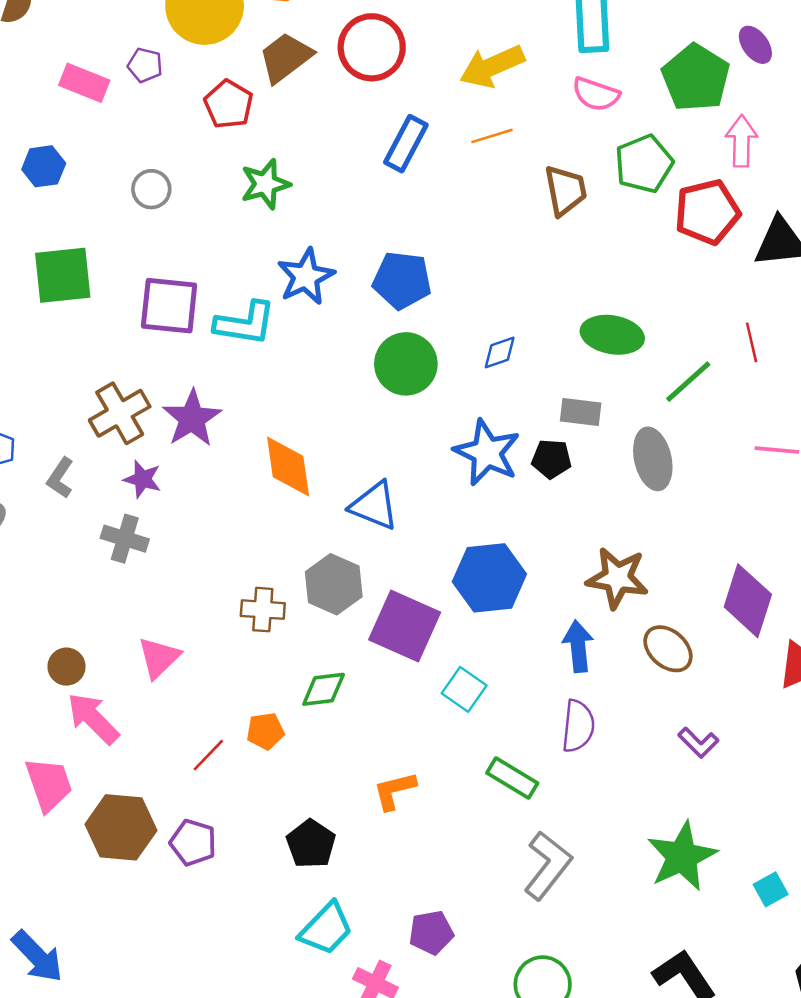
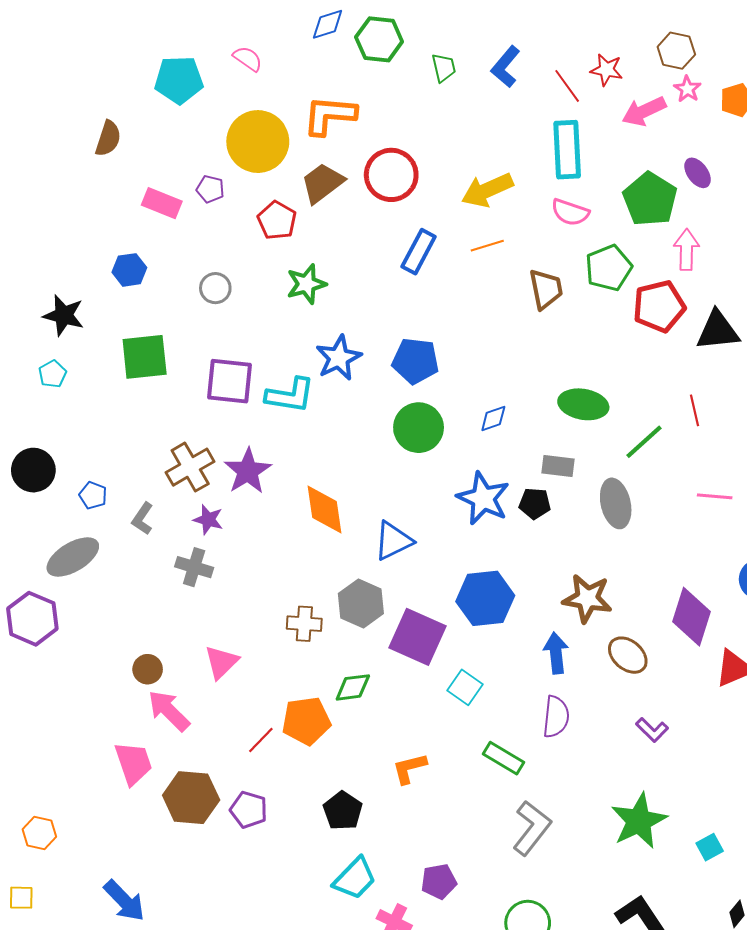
blue triangle: (374, 506) -> (393, 541), turned -48
orange pentagon: (265, 731) -> (306, 721), size x1.6

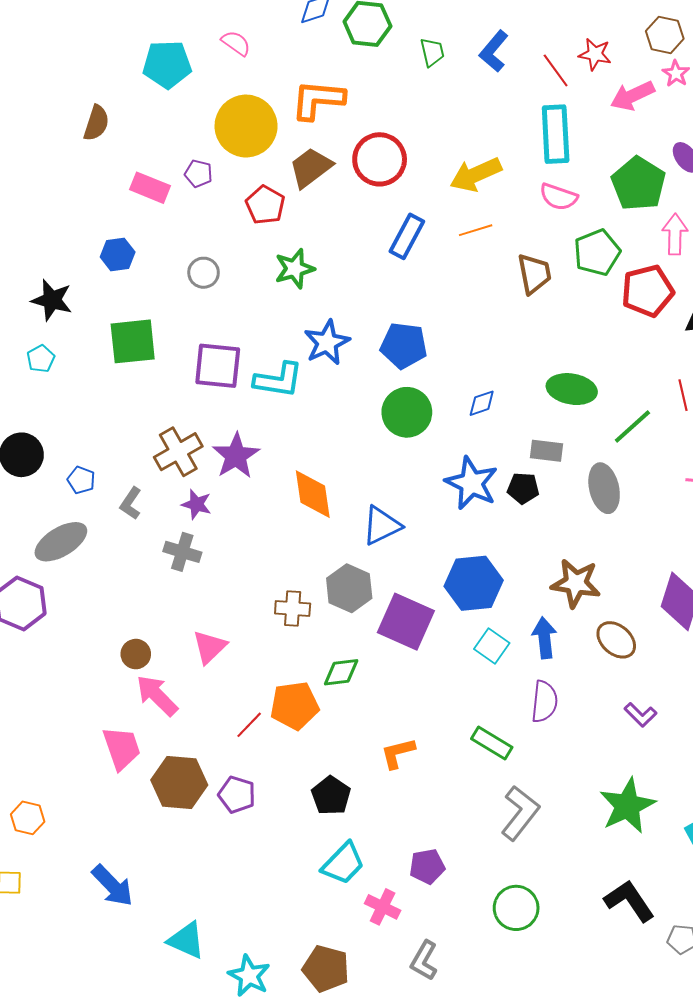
cyan square: (465, 687) -> (492, 646), moved

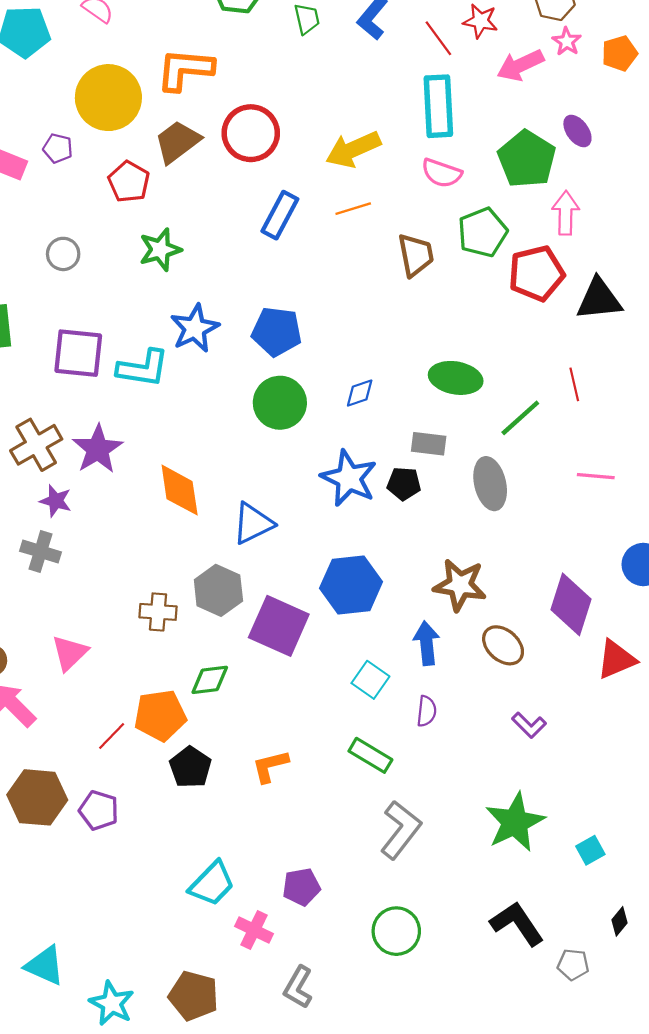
cyan square: (492, 646) -> (370, 680), moved
purple semicircle: (544, 702) -> (427, 711), size x0.7
black pentagon: (331, 796) -> (190, 767), moved

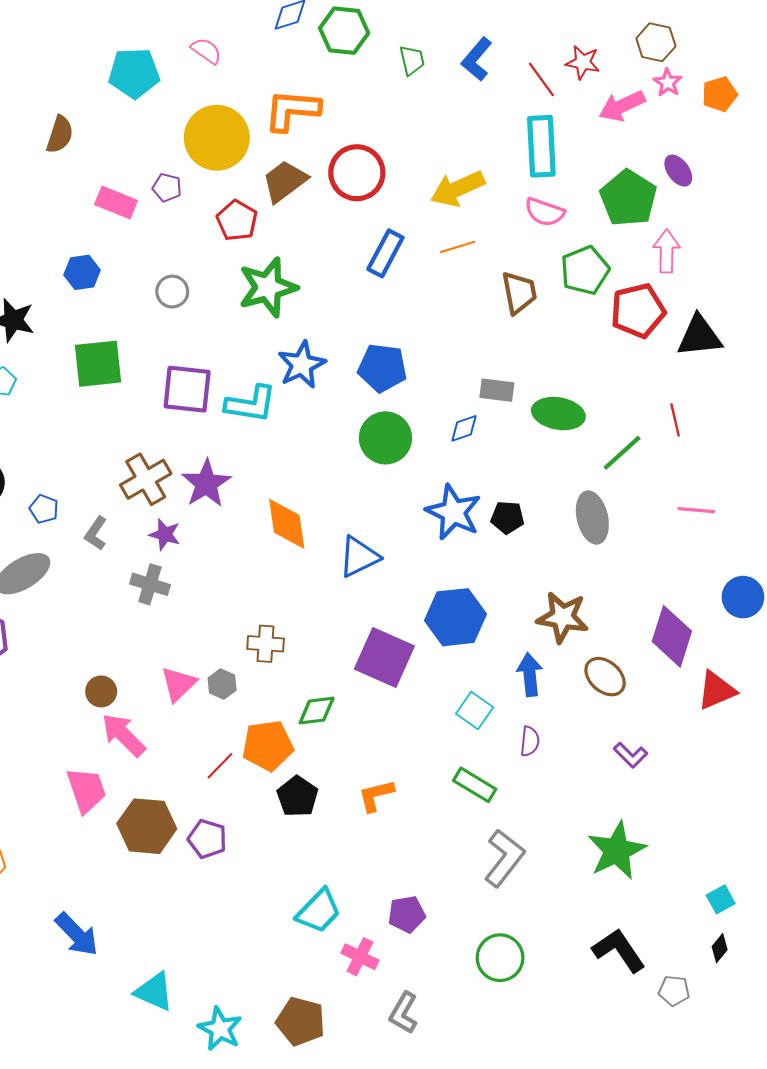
green star: (160, 250) -> (268, 287), size x1.4
gray rectangle: (429, 444) -> (497, 390), moved
gray hexagon: (218, 590) -> (222, 684), moved, size x0.6
cyan square: (590, 850) -> (721, 899), moved

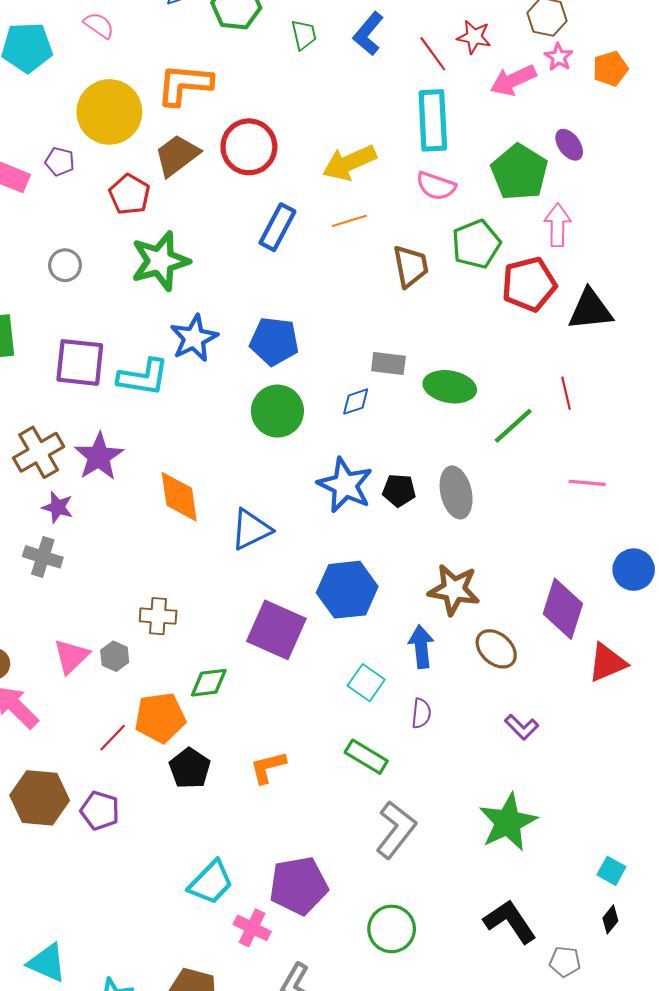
gray ellipse: (592, 517) -> (456, 492), moved
cyan square: (721, 899) -> (611, 871), turned -32
purple pentagon: (407, 914) -> (299, 886), size x1.6

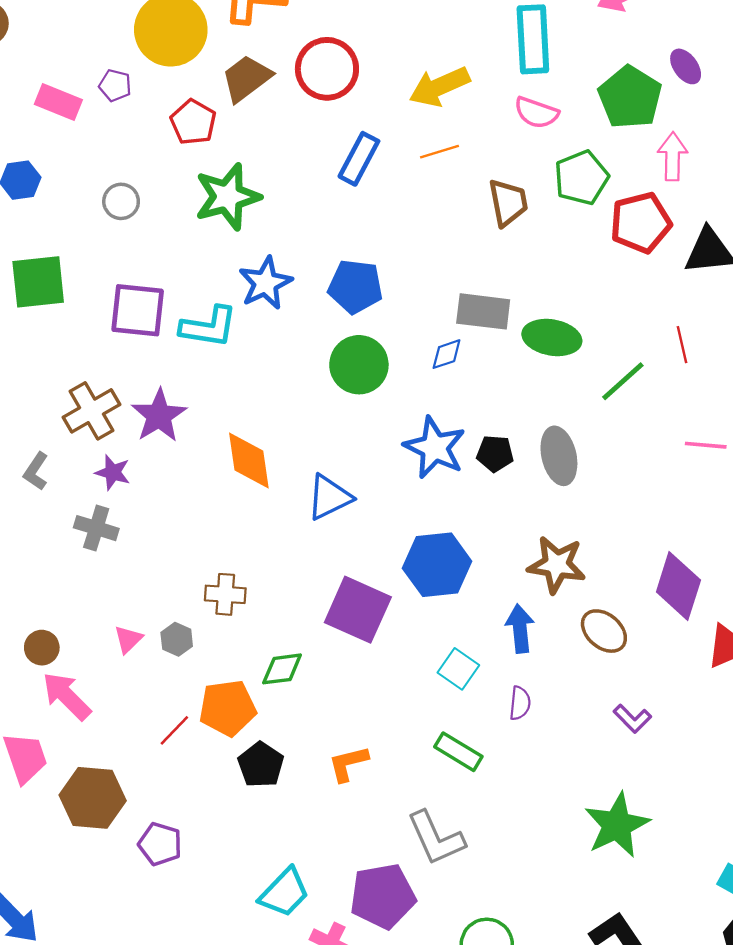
gray rectangle: (388, 364) -> (483, 311), size x1.4
pink triangle: (71, 656) -> (128, 639), size x0.7
purple pentagon: (100, 811) -> (160, 844), moved
gray L-shape: (396, 830) -> (436, 838), moved, turned 118

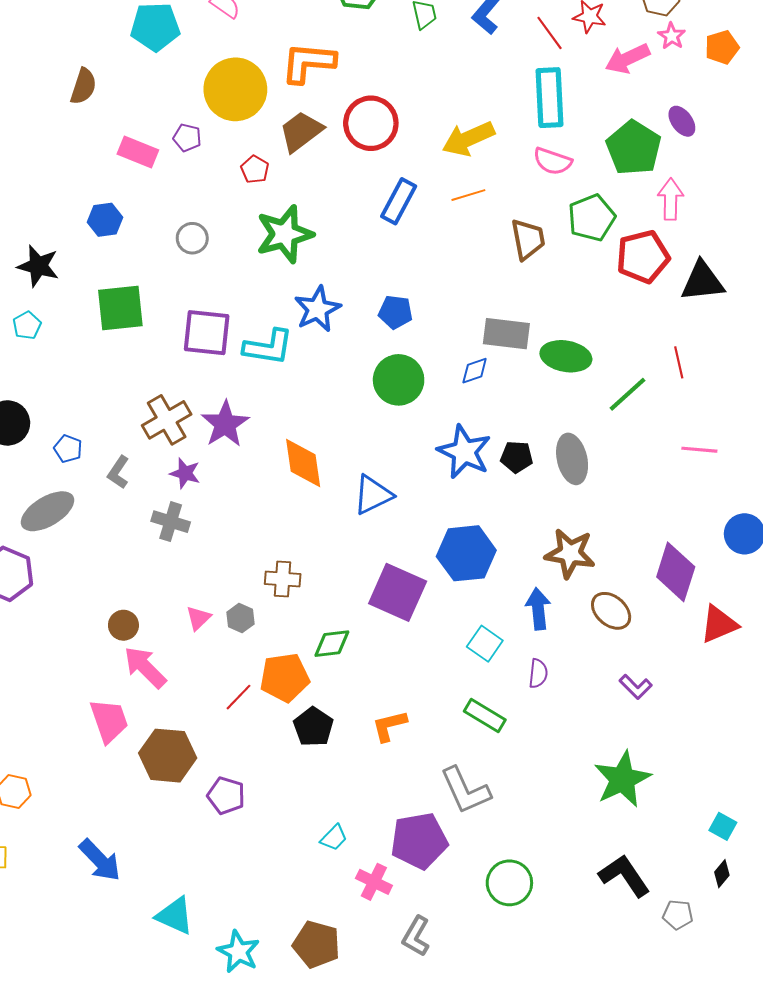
red pentagon: (193, 122) -> (255, 169), size x0.7
blue pentagon: (355, 287) -> (395, 312), size x0.7
cyan trapezoid: (284, 893) -> (334, 838), size x0.6

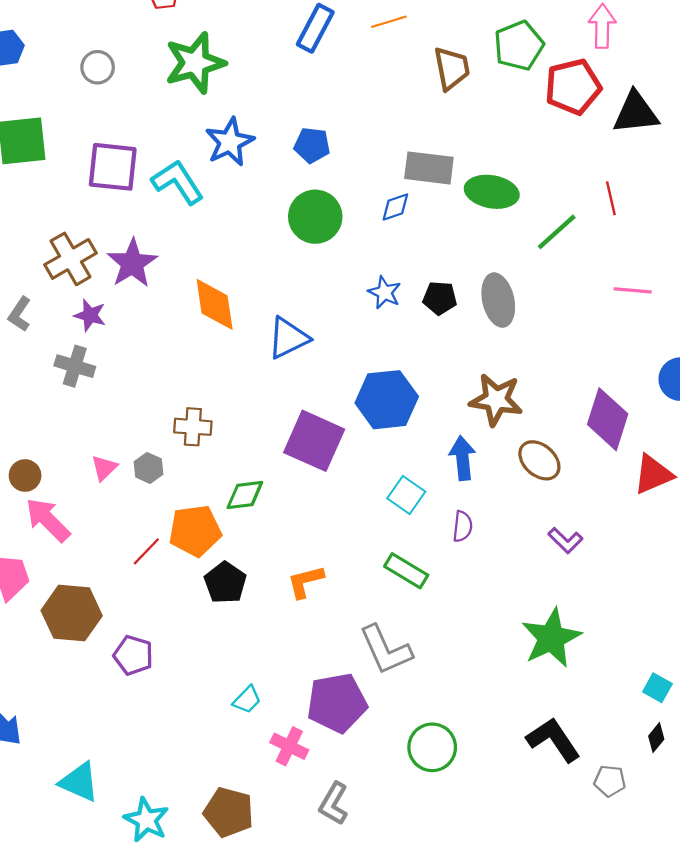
cyan L-shape: (268, 347) -> (178, 182), turned -132
blue star: (464, 452) -> (385, 292), size x0.6

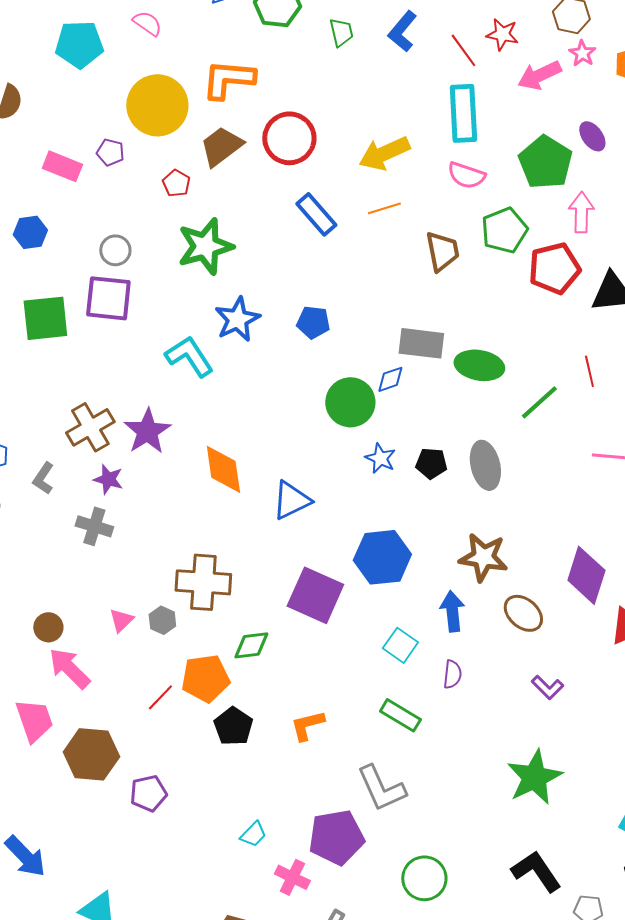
blue rectangle: (315, 28) -> (316, 214), turned -69
purple square: (113, 167) -> (108, 298), moved
green circle: (315, 217) -> (350, 402), moved
brown cross: (193, 427) -> (203, 582), size x1.6
purple pentagon: (133, 655) -> (148, 793), turned -30

